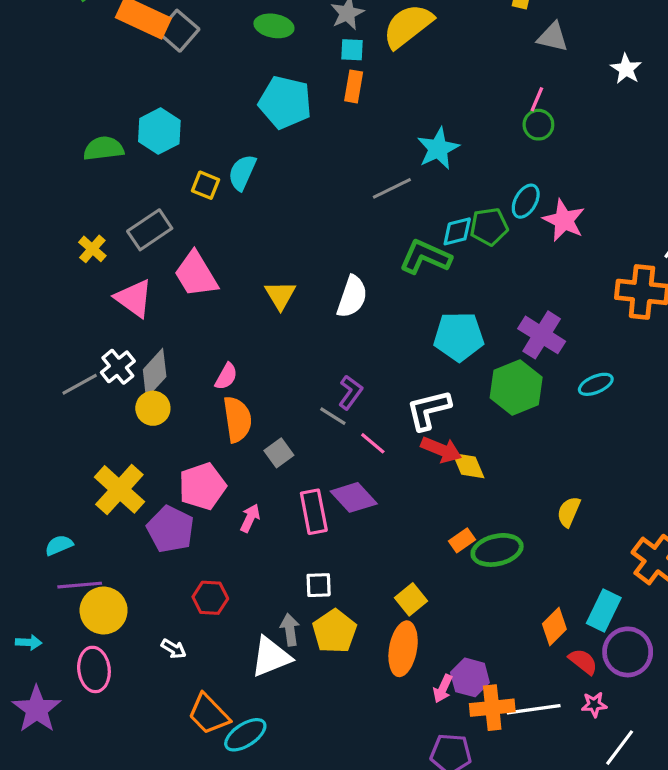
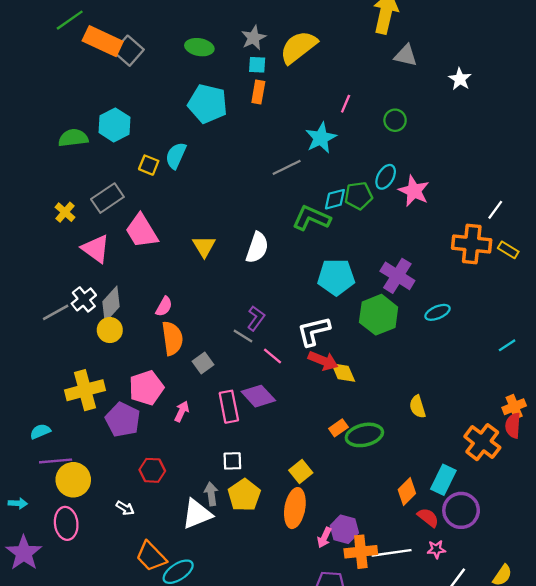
pink line: (537, 99) -> (346, 104), moved
yellow cross: (119, 489) -> (85, 390), turned 33
yellow semicircle: (569, 512) -> (417, 407), turned -40

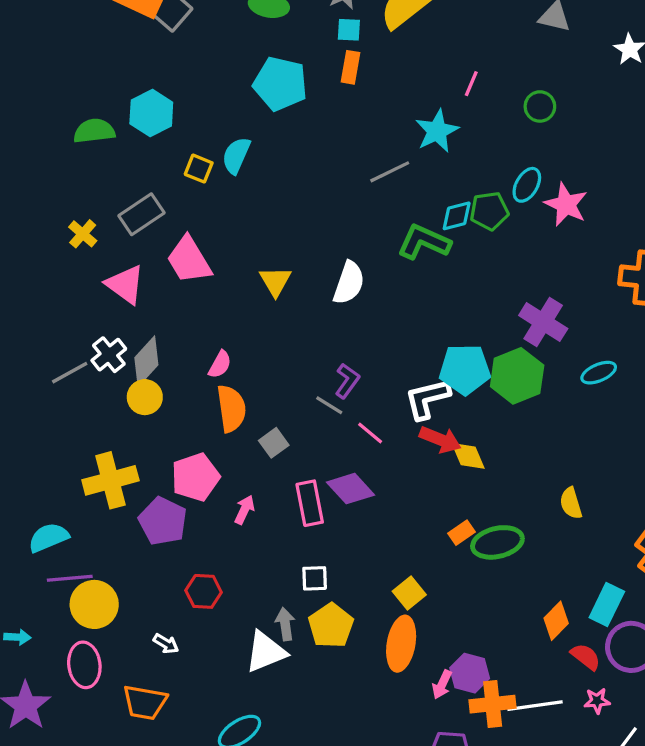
cyan pentagon: (336, 277) -> (465, 369), moved
cyan semicircle: (40, 431) -> (48, 538), size x1.4
orange trapezoid: (151, 556) -> (145, 702), moved, turned -36

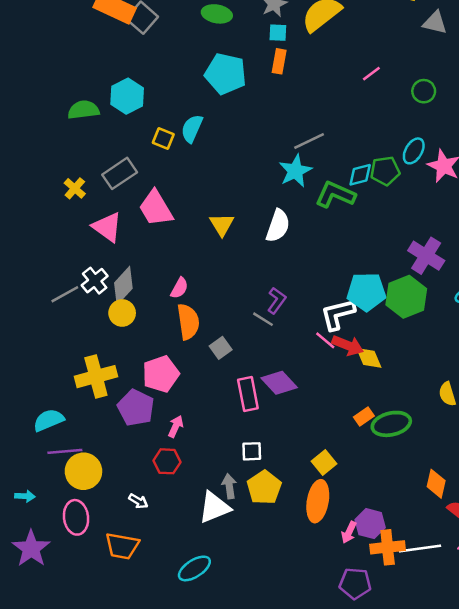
pink line: (471, 84) -> (371, 74), turned 30
cyan star: (437, 131) -> (295, 171), moved
pink line: (370, 433) -> (325, 340), moved
pink arrow: (244, 510) -> (176, 426), moved
orange diamond: (556, 621) -> (436, 484), turned -32

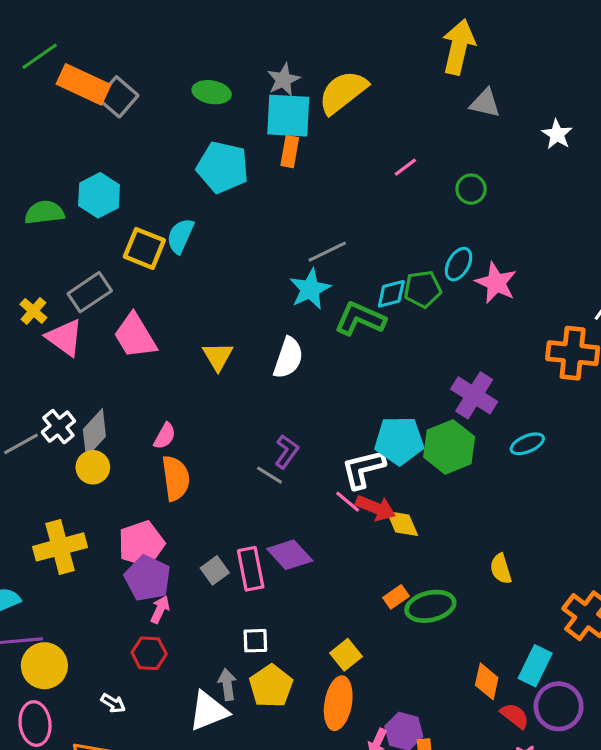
cyan square: (278, 33) -> (288, 116), size x2.0
yellow square: (163, 139) -> (144, 248), size x1.5
pink triangle: (107, 227) -> (65, 338), moved
gray square: (221, 348) -> (215, 570), moved
purple pentagon: (136, 408) -> (148, 578), moved

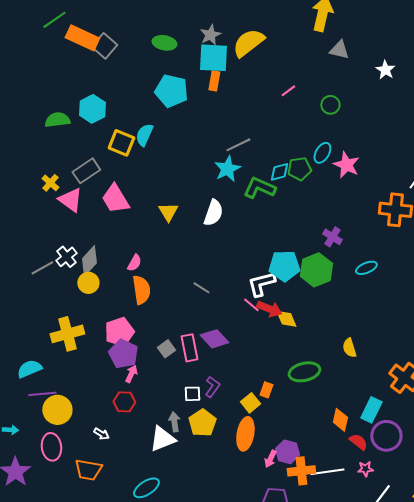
purple cross: (474, 395) -> (332, 237), size x0.7
purple L-shape: (287, 452) -> (212, 387), moved
orange rectangle: (396, 597) -> (266, 390), moved, turned -35

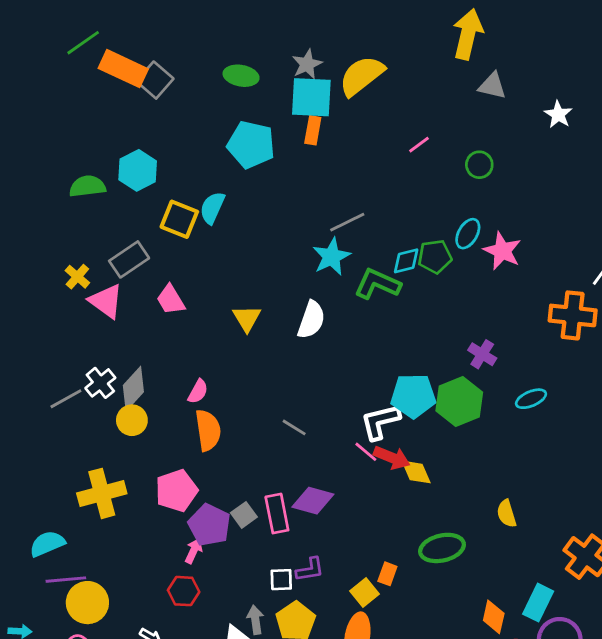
pink trapezoid: (115, 199) -> (171, 300), size x0.7
purple diamond: (214, 339) -> (313, 501), turned -32
purple pentagon: (123, 354) -> (209, 525), moved
purple L-shape: (212, 387) -> (310, 570), turned 45

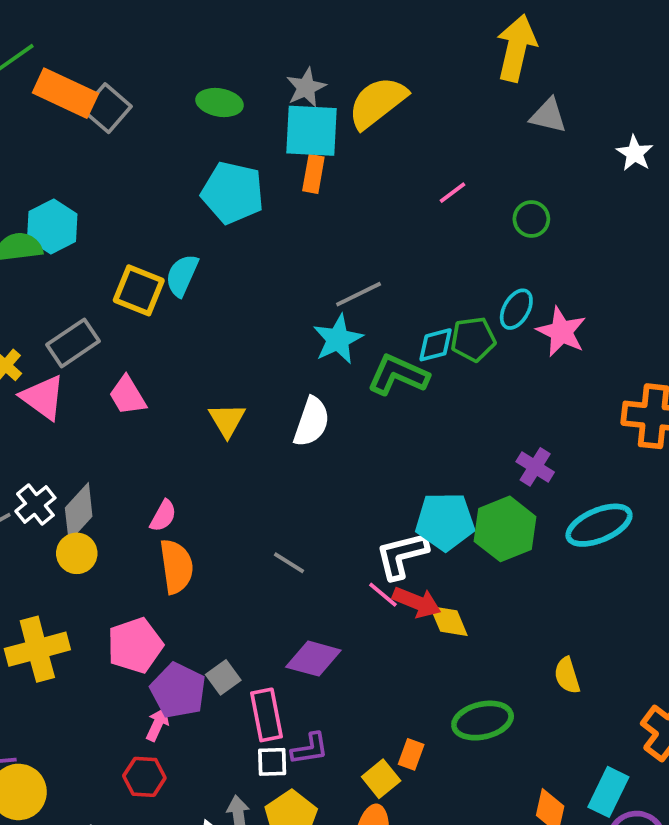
cyan hexagon: (138, 170) -> (52, 226), moved
cyan ellipse: (531, 399) -> (599, 525), size x1.6
pink rectangle: (277, 514) -> (266, 715), moved

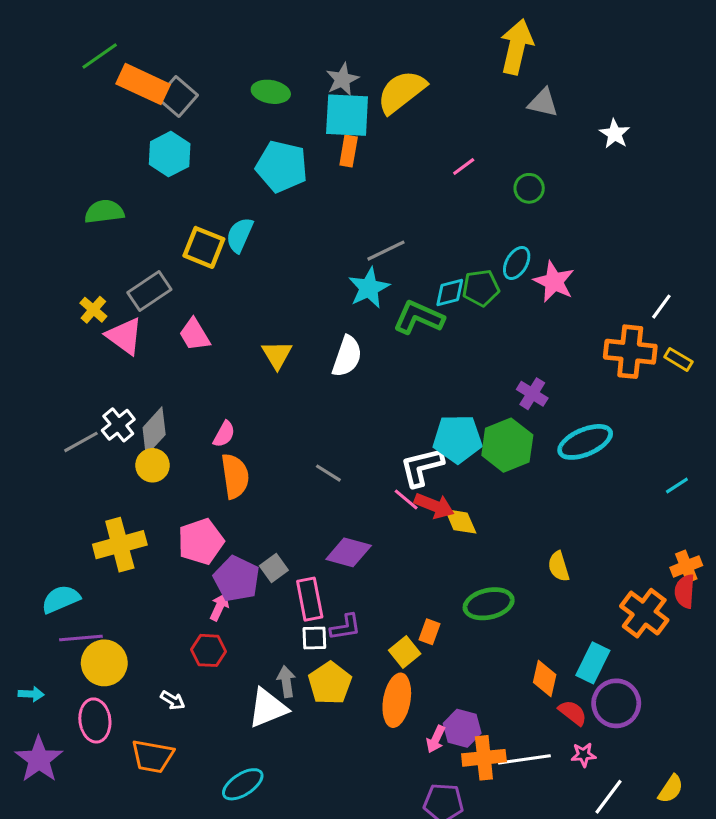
cyan hexagon: (52, 226) -> (170, 154), moved

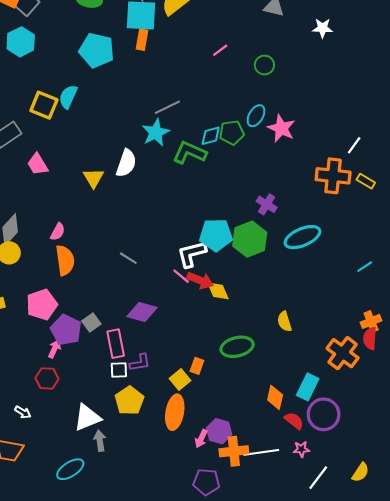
white star: (615, 134) -> (323, 28), turned -30
white semicircle: (347, 356) -> (126, 163), moved
gray arrow: (286, 682) -> (100, 441), moved

